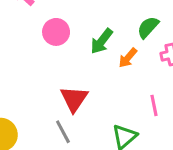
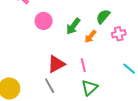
red triangle: (74, 99) -> (56, 64), turned 30
pink line: (154, 105) -> (83, 65), moved

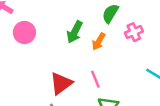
pink circle: (44, 21) -> (24, 32), moved

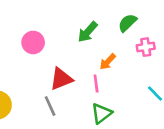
pink circle: (24, 32) -> (33, 42), moved
orange arrow: (99, 42) -> (108, 62), moved

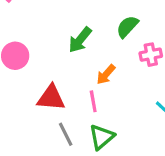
red triangle: (61, 79) -> (51, 98), turned 30
gray line: (50, 106) -> (66, 134), moved

